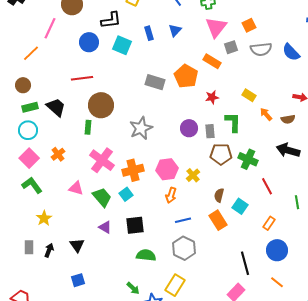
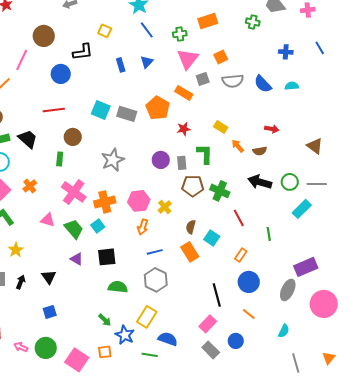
cyan square: (122, 45) -> (101, 110), moved
brown circle: (101, 105) -> (73, 137), size x0.7

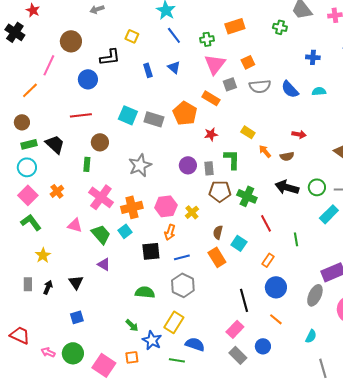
blue triangle: (147, 62) -> (174, 67), turned -32
black square: (107, 257) -> (151, 251), moved

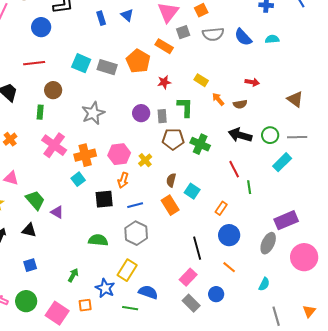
red line: (266, 223) -> (234, 169), moved
pink triangle: (75, 225) -> (11, 178), moved
green trapezoid: (101, 234) -> (35, 200), moved
black triangle: (76, 282) -> (29, 230), turned -42
green arrow: (132, 325) -> (73, 275), moved, turned -104

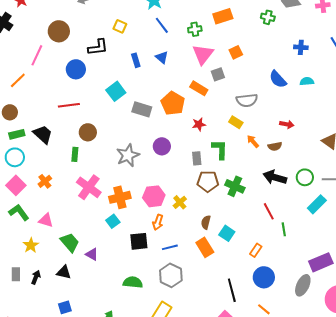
gray semicircle: (213, 34) -> (247, 100), moved
cyan square: (81, 63) -> (116, 91), moved, turned 30
purple circle: (141, 113) -> (162, 146), moved

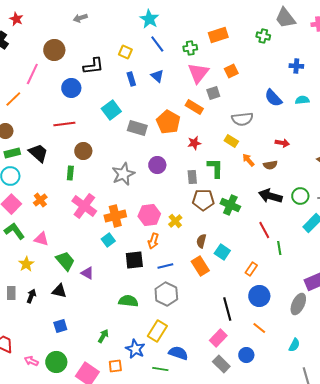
yellow square: (120, 26) -> (125, 52), moved

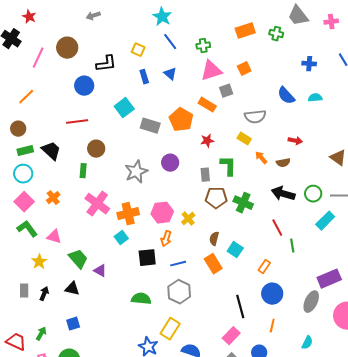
orange rectangle: (218, 35) -> (245, 31), moved
pink triangle: (198, 73) -> (211, 71), turned 35
pink line: (32, 74) -> (38, 58), moved
orange line: (259, 328) -> (272, 326), turned 64
green arrow: (103, 336) -> (41, 334), moved

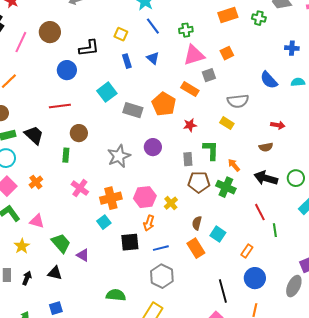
orange arrow: (261, 158) -> (234, 165), moved
pink cross: (97, 204) -> (80, 188), size x0.7
green semicircle: (141, 299) -> (116, 295), moved

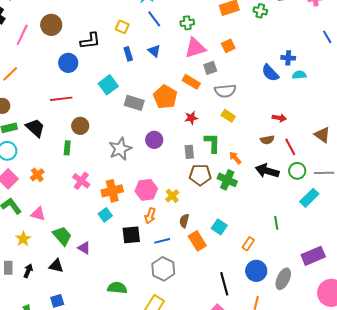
blue cross: (292, 48) -> (288, 58), moved
gray semicircle: (238, 101) -> (225, 91), moved
red line: (260, 212) -> (290, 147), moved
brown semicircle: (197, 223) -> (184, 221), moved
gray ellipse: (294, 286) -> (283, 279), moved

